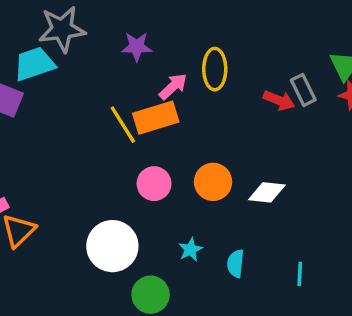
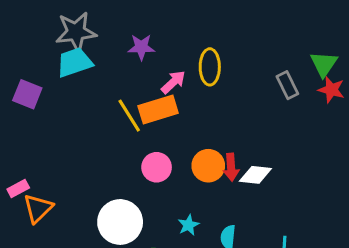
cyan trapezoid: (34, 64) -> (74, 62), moved
red arrow: (279, 100) -> (231, 167), moved, turned 64

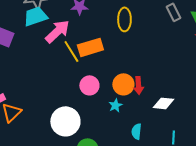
pink arrow: (173, 82) -> (57, 31), moved, size x1.5
gray rectangle: (287, 85) -> (173, 12), moved
white diamond: (255, 175) -> (163, 103), moved
cyan star: (188, 225) -> (115, 105), moved

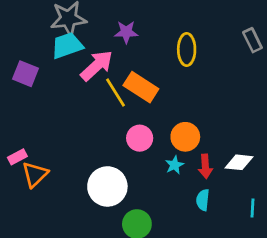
orange rectangle: (90, 47) -> (141, 87), turned 50
red arrow: (138, 85) -> (205, 166), moved

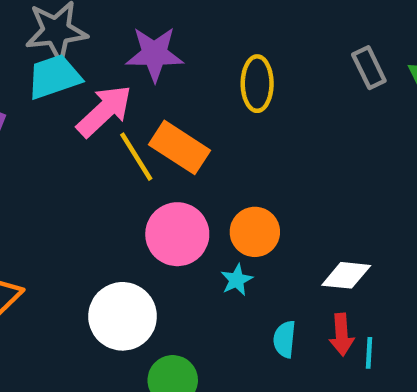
purple star: (126, 32) -> (154, 54), size x1.4
pink circle: (140, 138) -> (177, 234), size x1.4
red arrow: (205, 166) -> (342, 335), moved

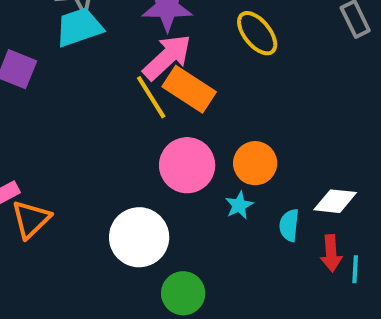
yellow ellipse: (257, 84) -> (257, 33), turned -39
pink arrow: (104, 111) -> (167, 57), moved
cyan semicircle: (285, 339) -> (289, 225), moved

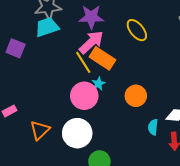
pink circle: (187, 165) -> (84, 96), moved
cyan star: (239, 205) -> (98, 84), moved
orange triangle: (31, 219) -> (40, 130), moved

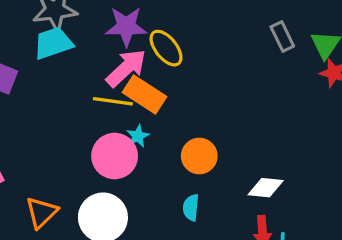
yellow ellipse: (137, 30) -> (166, 48), moved
yellow line: (83, 62) -> (113, 101), turned -50
cyan semicircle: (153, 127) -> (191, 207), moved

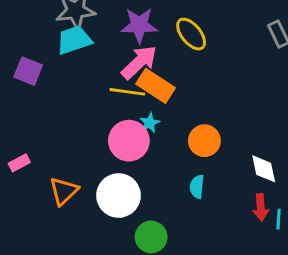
yellow ellipse: (166, 48) -> (191, 34), moved
white diamond: (266, 188) -> (264, 169), turned 72

